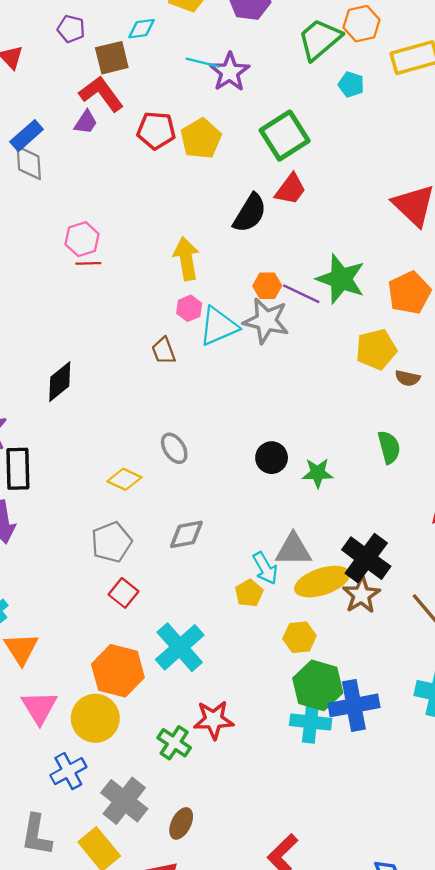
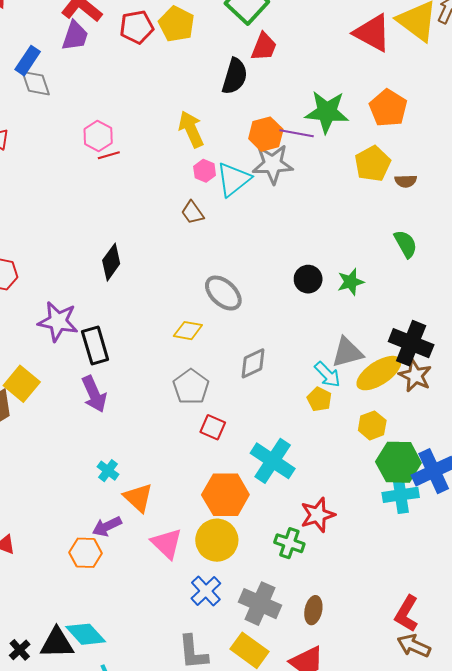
purple trapezoid: (86, 122) -> (75, 36), size x1.4
orange hexagon: (267, 286) -> (266, 134), size x1.4
gray ellipse: (174, 448) -> (223, 293), size x1.4

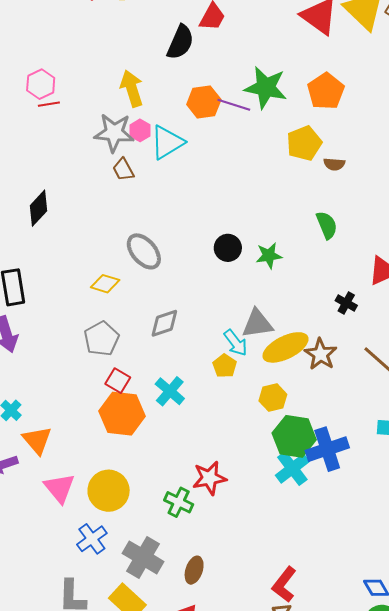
gray star: (273, 164) -> (114, 133), moved
black cross: (411, 343) -> (346, 303), moved, size x0.5
cyan cross: (273, 461) -> (170, 391), moved, size x0.7
orange hexagon: (225, 495) -> (122, 414), moved
cyan cross: (401, 495) -> (292, 468), turned -36

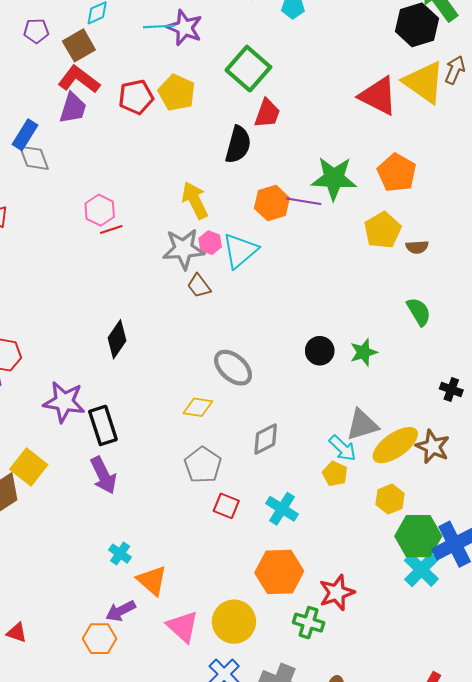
orange hexagon: (122, 414) -> (279, 572), moved

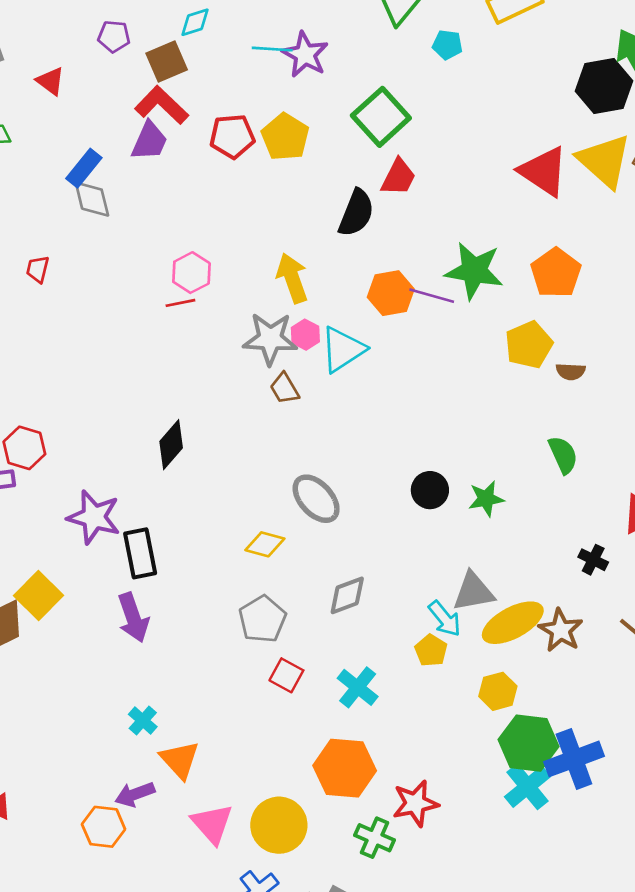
pink hexagon: (100, 210) -> (191, 273), moved

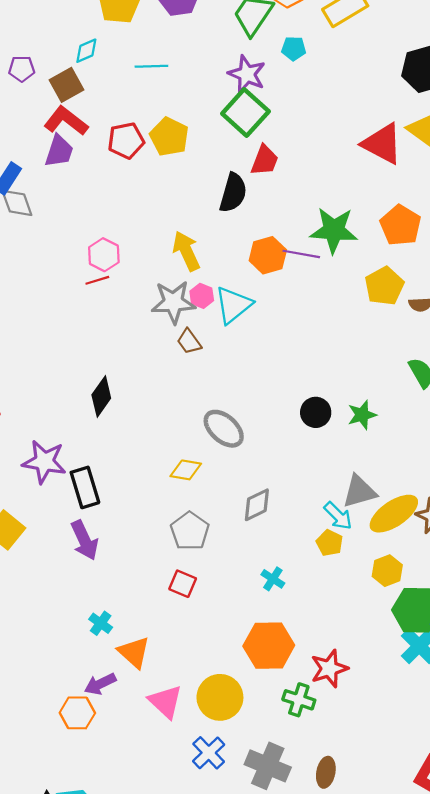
purple star: (305, 55) -> (247, 74), moved
red square: (286, 675) -> (183, 584), moved
cyan cross: (358, 687) -> (273, 579), size x0.7

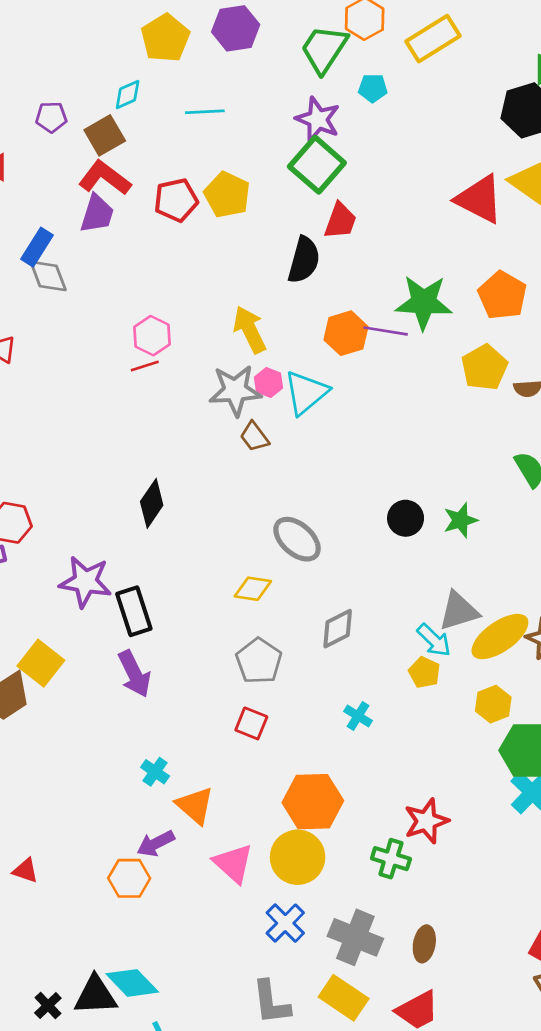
orange hexagon: (269, 646) -> (313, 802), moved

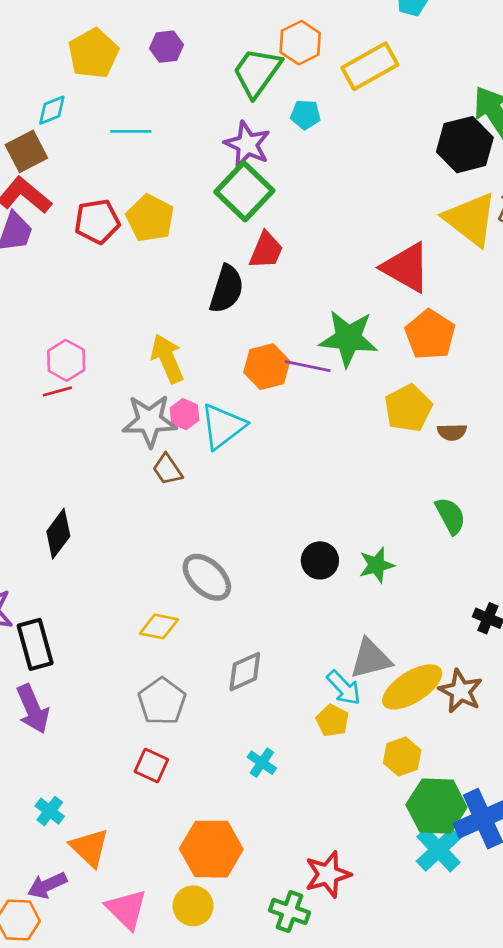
purple hexagon: (236, 28) -> (167, 47), size x0.7
red triangle: (479, 199) -> (406, 267), moved
yellow circle: (298, 857) -> (193, 906), size x0.7

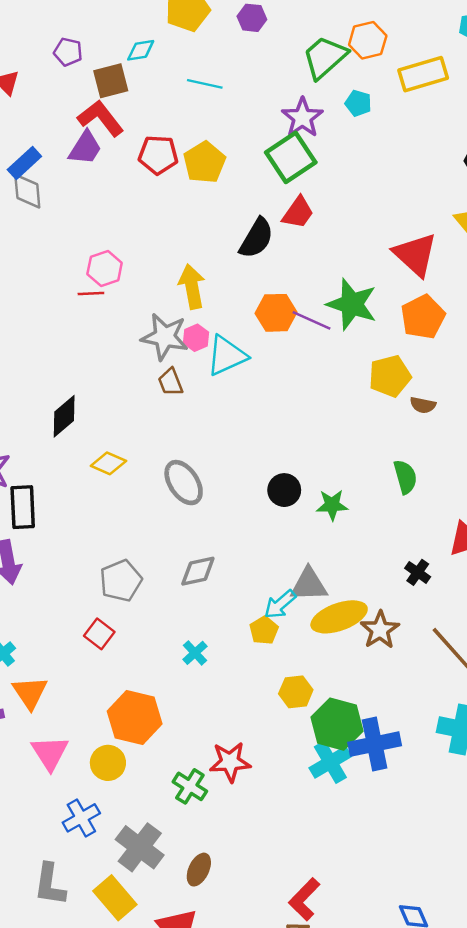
yellow diamond: (159, 626) -> (108, 463), moved
cyan arrow: (344, 688) -> (280, 604), turned 80
yellow hexagon: (402, 757) -> (296, 692), moved

